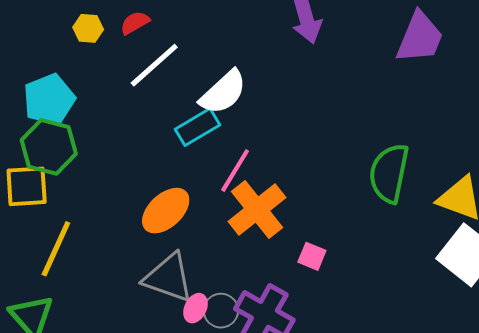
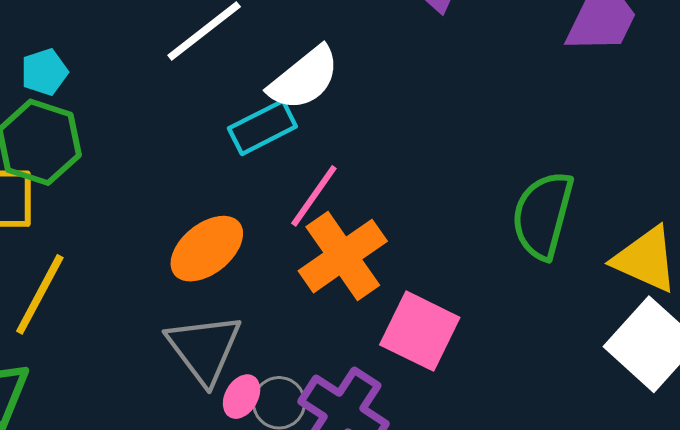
cyan pentagon: (49, 100) -> (44, 72), size x0.6
pink square: (312, 256) -> (420, 331), size x1.8
gray triangle: (168, 278) -> (204, 349), turned 30

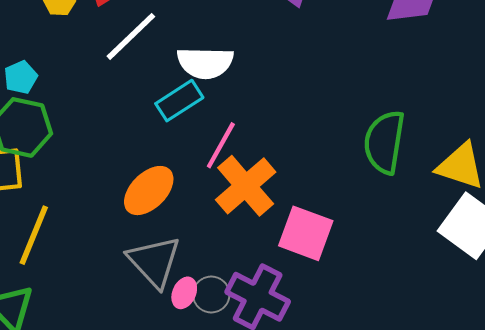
white semicircle: (304, 78) -> (205, 63), turned 46

